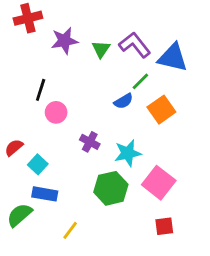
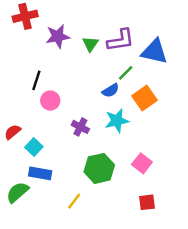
purple L-shape: (135, 45) -> (121, 40), turned 120
cyan star: (128, 153) -> (117, 121), moved
pink square: (159, 183) -> (142, 163), size x0.7
yellow line: (70, 230) -> (74, 201), moved

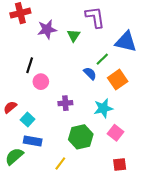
purple L-shape: (121, 40) -> (95, 17), moved, turned -90
blue semicircle: (111, 90) -> (90, 73), turned -104
cyan star: (117, 121) -> (103, 108), moved
purple cross: (80, 127) -> (65, 103), turned -32

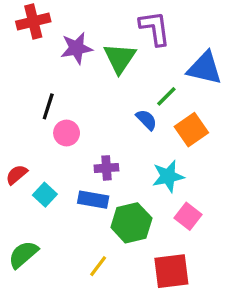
green triangle: (74, 36) -> (120, 58), size x1.5
blue rectangle: (33, 141) -> (93, 200), moved
red square: (120, 165) -> (171, 271), moved, size x1.6

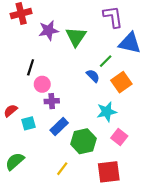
purple L-shape: (155, 28) -> (113, 17), moved
purple cross: (106, 168) -> (52, 101), moved
cyan square: (45, 195) -> (28, 123), turned 32
blue rectangle: (93, 200) -> (59, 126), turned -54

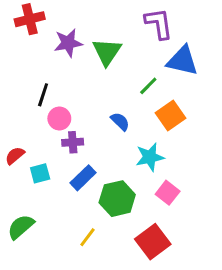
blue semicircle: (93, 76) -> (120, 121), moved
red square: (109, 172) -> (153, 242), turned -30

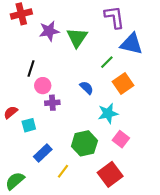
blue rectangle: (83, 178) -> (43, 153), moved
green semicircle: (21, 227) -> (15, 181), moved

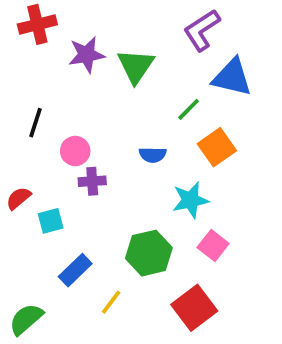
purple L-shape: (114, 17) -> (202, 30), turned -115
black line: (31, 68) -> (35, 123), moved
blue semicircle: (87, 88) -> (153, 155), turned 136

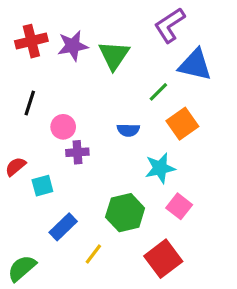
red cross: (37, 24) -> (31, 41), moved

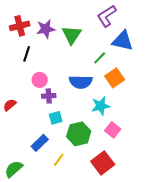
black line: (30, 103) -> (27, 54), moved
blue semicircle: (128, 130) -> (81, 82), size x1.6
cyan square: (42, 186) -> (56, 118), moved

